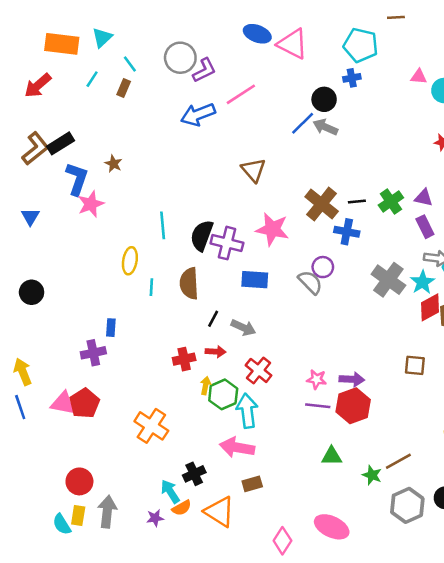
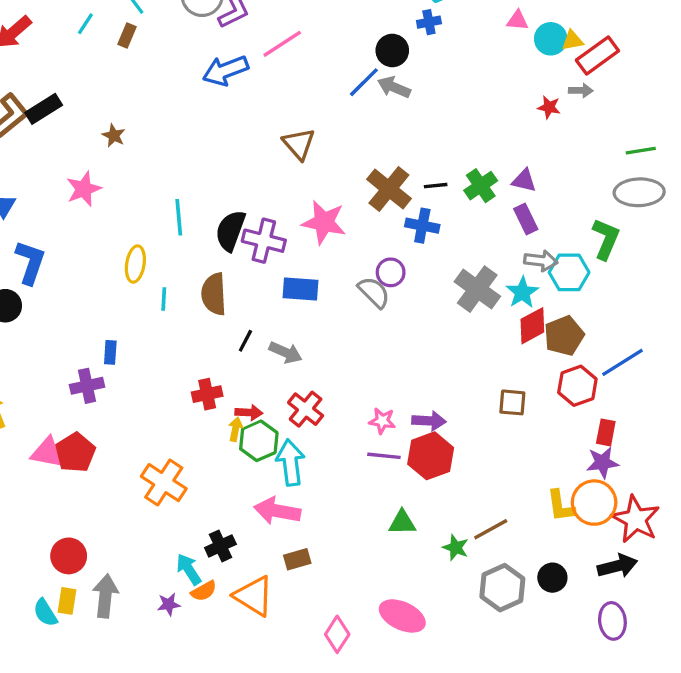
blue L-shape: (77, 179) -> (30, 262), moved
red arrow: (216, 352) -> (249, 412), moved

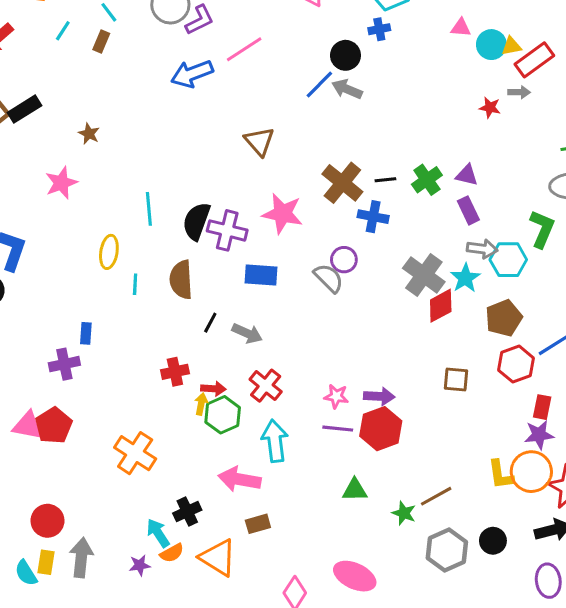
red diamond: (532, 326) -> (441, 306), moved
cyan arrow: (291, 463) -> (275, 441), moved

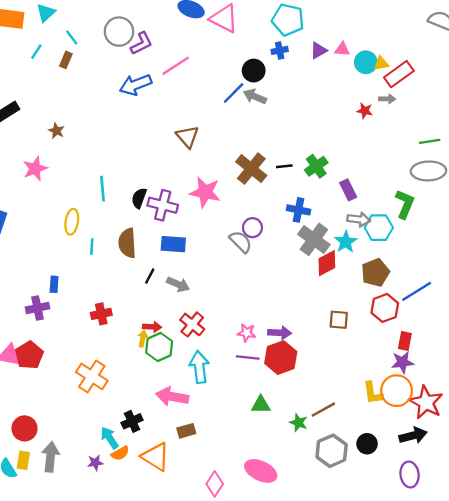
purple triangle: (467, 175) -> (319, 50), moved, turned -42
blue cross: (373, 217) -> (299, 210), moved
black semicircle: (196, 221) -> (139, 198), size x0.7
blue rectangle: (261, 275) -> (173, 244), moved
red cross: (175, 372) -> (101, 314), moved

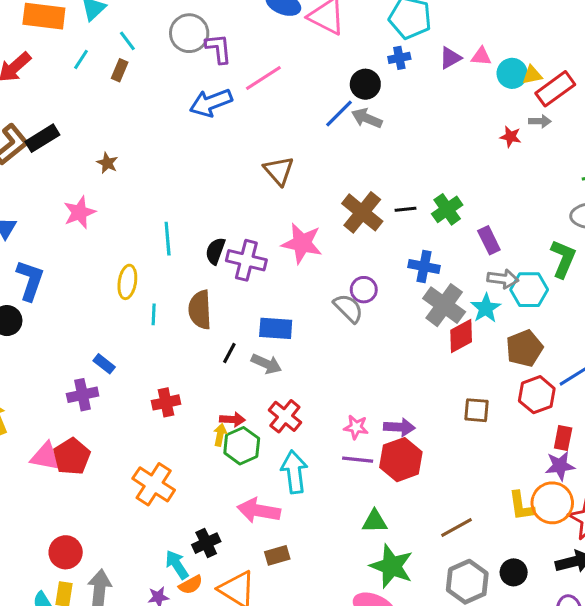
purple L-shape: (141, 43) -> (219, 49), turned -70
blue rectangle: (173, 244) -> (276, 328), moved
blue rectangle: (54, 284) -> (104, 364), turned -56
green star: (299, 423) -> (392, 566), moved, size x1.8

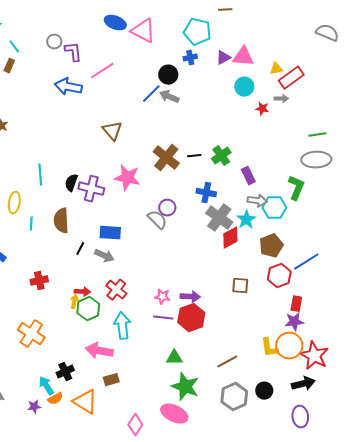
gray circle: (189, 33) -> (54, 42), size x0.6
pink triangle: (481, 56) -> (243, 57), size x1.6
cyan circle: (512, 73) -> (244, 87), moved
blue arrow: (211, 103) -> (68, 87), turned 32

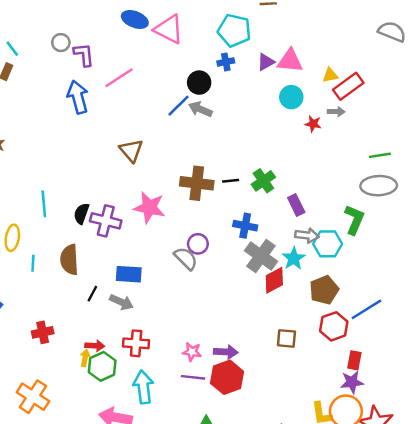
blue arrow: (68, 87) -> (78, 97), turned 64
brown cross: (166, 158) -> (197, 183), turned -32
red cross: (116, 290) -> (136, 343), turned -35

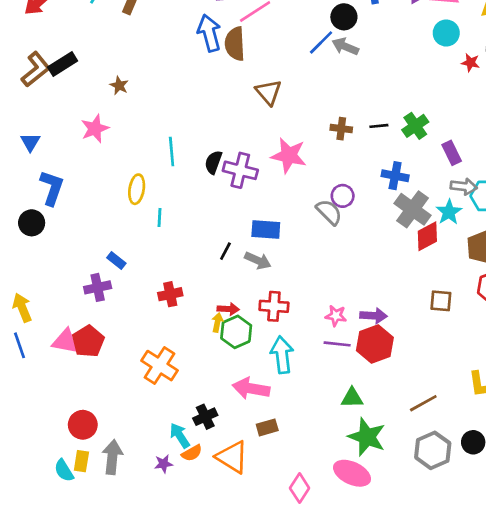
brown cross: (197, 183) -> (341, 129), size x0.6
brown semicircle: (69, 260) -> (235, 44), moved

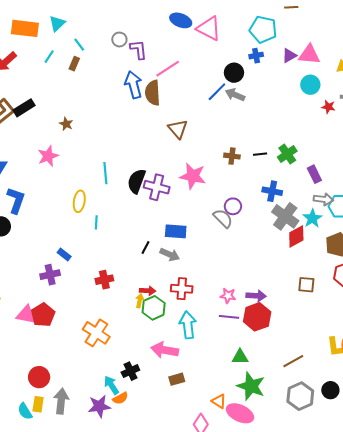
black semicircle: (213, 162) -> (137, 181), size x1.4
orange triangle: (232, 457) -> (219, 401), moved, size x0.6
purple star: (164, 464) -> (99, 406), size x1.6

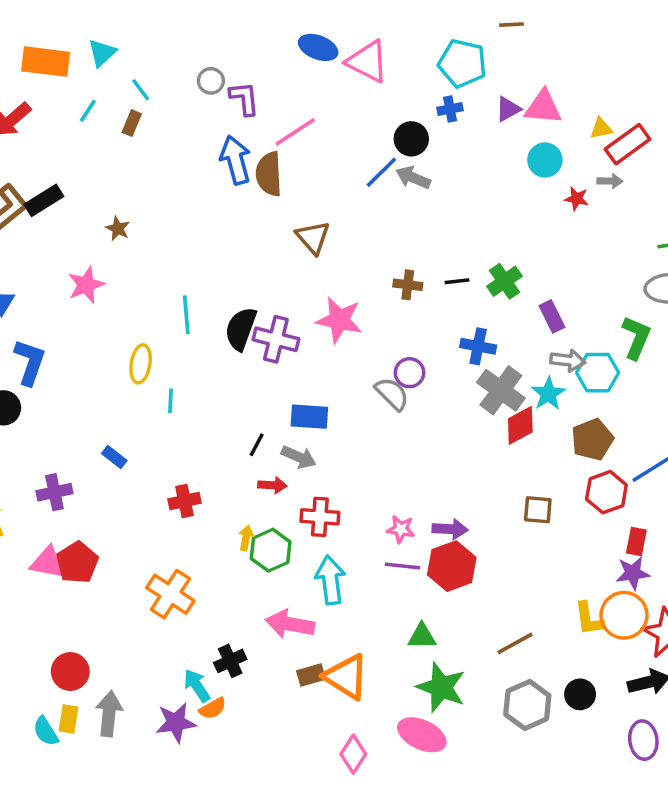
purple cross: (50, 275) -> (54, 492), moved
red arrow: (148, 291) -> (272, 485), moved
orange triangle: (219, 401) -> (346, 677), moved, size x1.8

